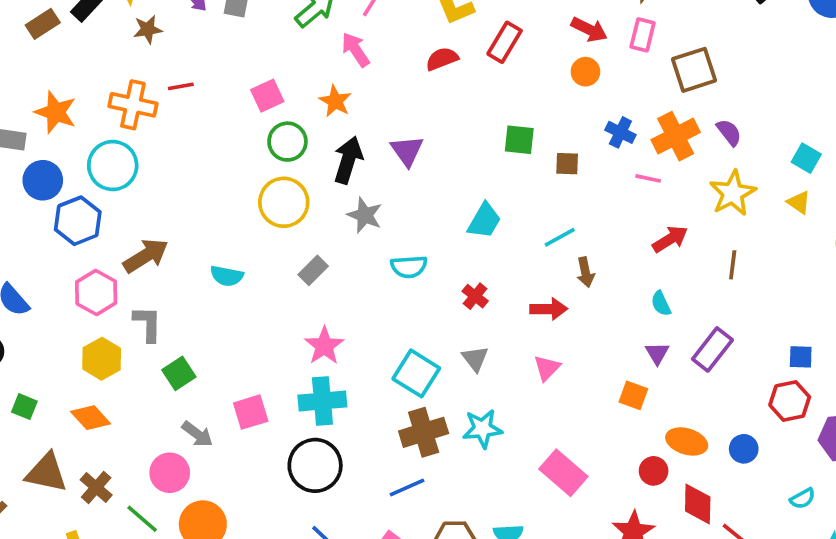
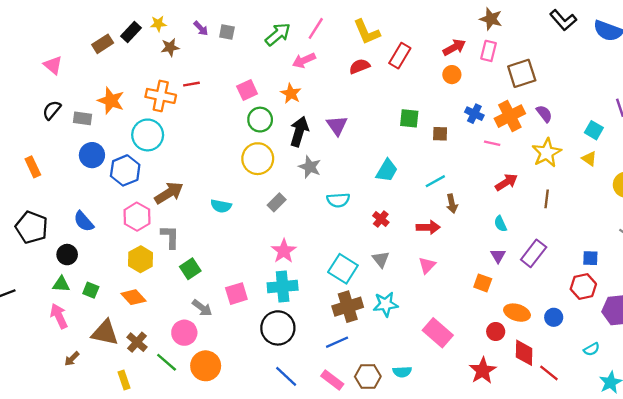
red arrow: (589, 29) -> (454, 47), turned -55
pink arrow: (356, 50) -> (304, 60), turned -80
blue circle: (43, 180) -> (92, 155), moved

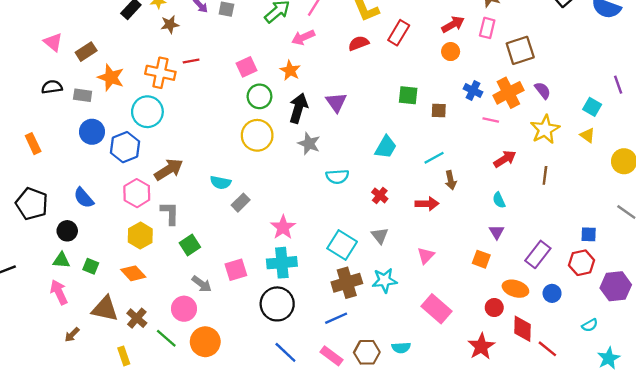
brown rectangle: (103, 44) -> (86, 52), moved
black semicircle: (52, 110) -> (52, 87), turned 42
gray rectangle: (277, 202) -> (241, 203), moved
purple rectangle: (534, 253) -> (538, 254), moved
pink triangle: (427, 265) -> (426, 256), moved

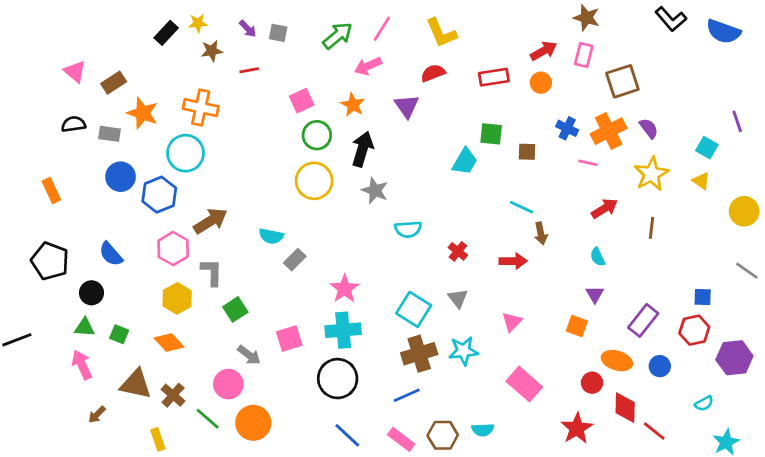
red rectangle: (399, 33) -> (494, 77), moved, turned 50
red line: (191, 61) -> (249, 70), moved
purple triangle: (336, 102) -> (407, 106), moved
cyan trapezoid: (386, 147) -> (465, 161), moved
cyan line: (434, 158) -> (522, 207), turned 54

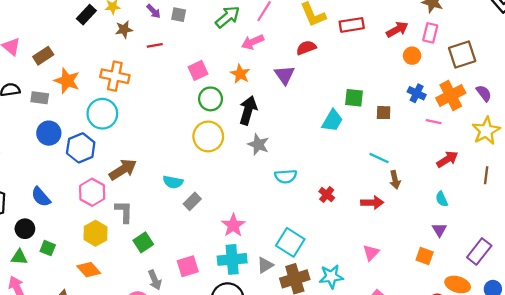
red rectangle: (494, 77) -> (352, 25), moved
orange circle: (541, 83) -> (412, 56), moved
gray triangle: (458, 298) -> (265, 265), moved, turned 36
green square: (119, 334) -> (48, 248), moved
gray arrow: (249, 355) -> (155, 280), turned 30

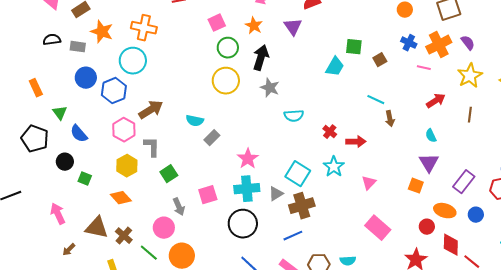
brown square: (384, 113) -> (380, 60), turned -32
red arrow: (372, 203) -> (356, 142), moved
purple triangle: (439, 230) -> (429, 163), size x1.5
green triangle: (19, 257) -> (60, 113), moved, turned 49
cyan star: (331, 277) -> (334, 167), moved, turned -30

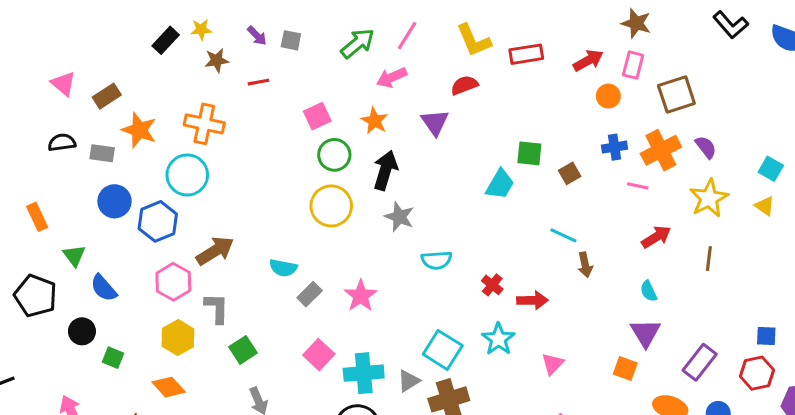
blue cross: (409, 43) -> (614, 147), turned -35
pink star: (248, 159) -> (361, 296), moved
pink square: (208, 195) -> (319, 355), moved, turned -30

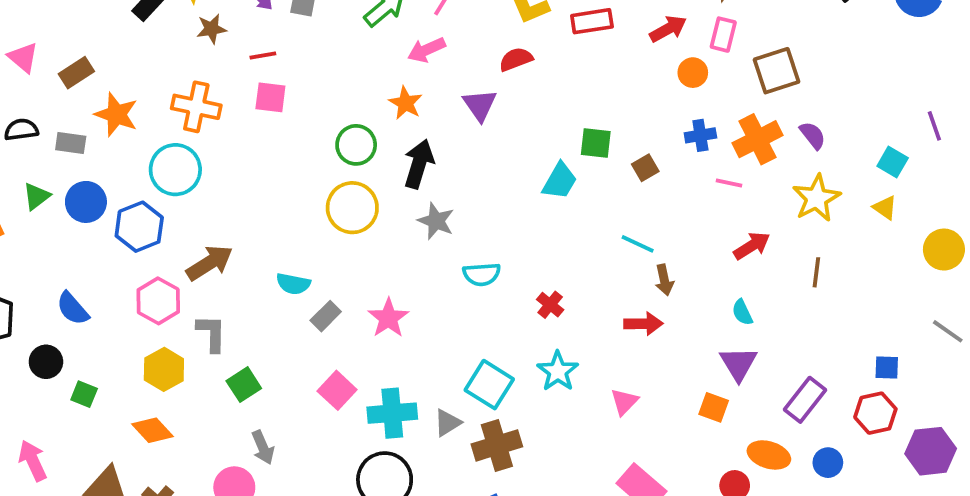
pink square: (317, 116) -> (270, 97), moved, turned 32
green triangle: (74, 255) -> (36, 196), moved, turned 30
red arrow: (532, 300) -> (643, 324), moved

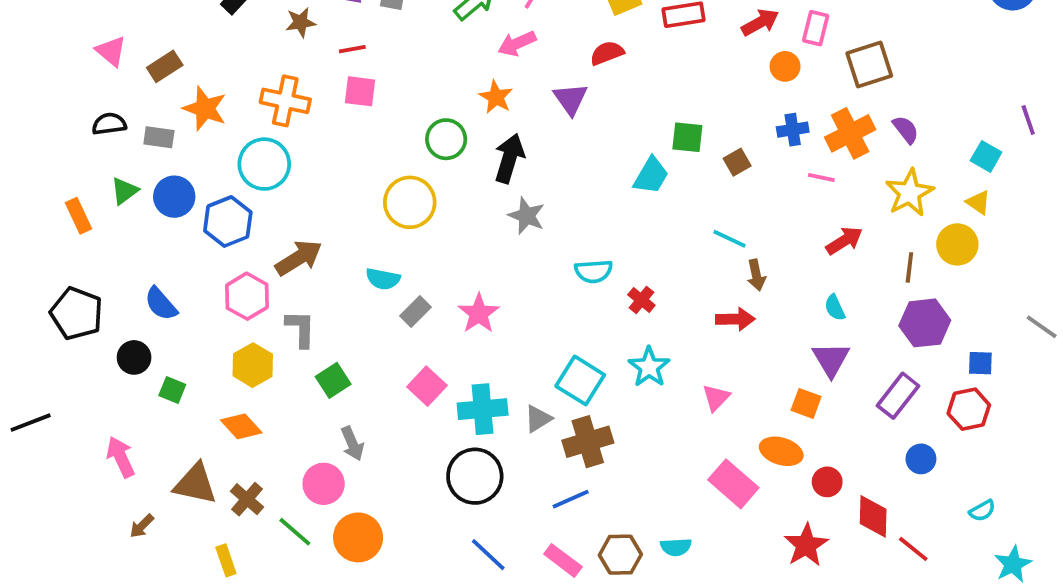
yellow circle: (352, 208) -> (410, 202), moved
yellow circle: (944, 250) -> (957, 244), moved
cyan semicircle: (482, 274) -> (594, 271), moved
purple hexagon: (931, 451) -> (925, 323), moved
orange ellipse: (769, 455) -> (781, 451), moved

